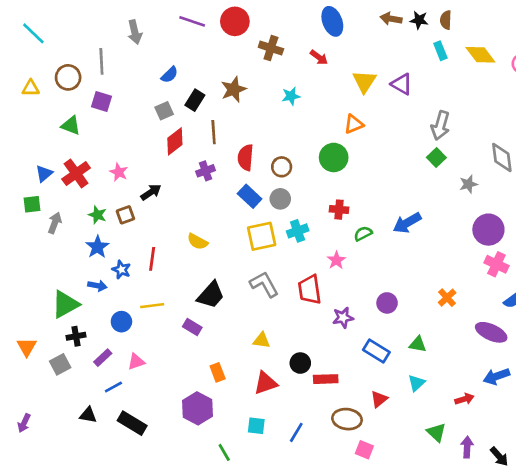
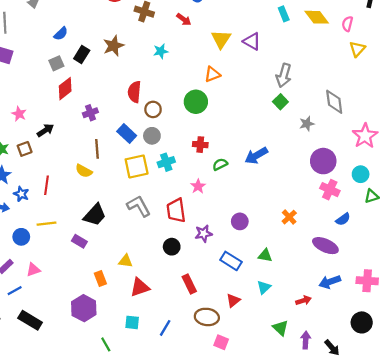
brown line: (214, 132) -> (97, 149), moved
red semicircle: (246, 157) -> (134, 92), moved
yellow triangle: (262, 340) -> (126, 261), moved
black circle: (300, 363) -> (172, 247), moved
red rectangle: (326, 379) -> (189, 284), turned 66

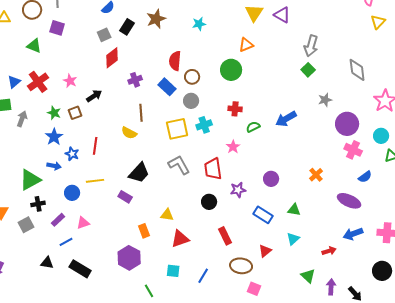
gray star: (307, 124) -> (325, 100), moved
blue rectangle: (127, 134) -> (167, 87), moved

